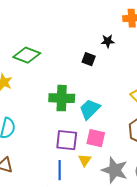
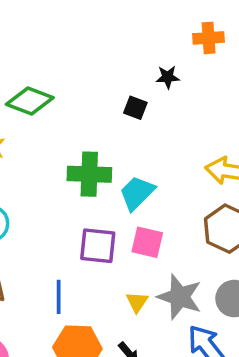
yellow triangle: (85, 160) -> (137, 302), moved
blue line: (60, 170) -> (59, 297), moved

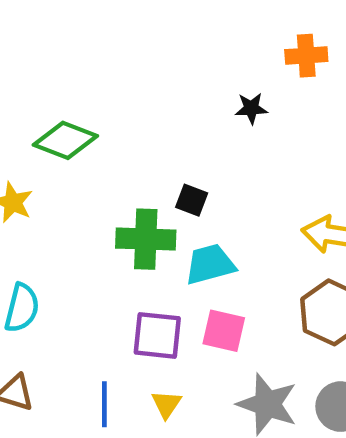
black square: (135, 108) -> (192, 200), moved
cyan trapezoid: (137, 193) -> (210, 264), turned 30
yellow triangle: (137, 302) -> (166, 404), moved

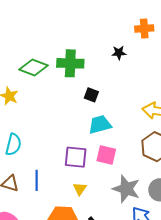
green cross: (146, 239) -> (70, 63), moved
blue line: (104, 404) -> (37, 180), moved

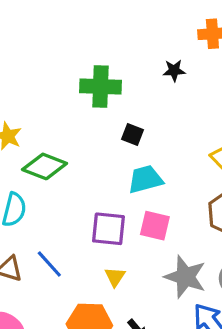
green diamond: (33, 68) -> (45, 166), moved
blue line: (37, 180) -> (49, 264), turned -42

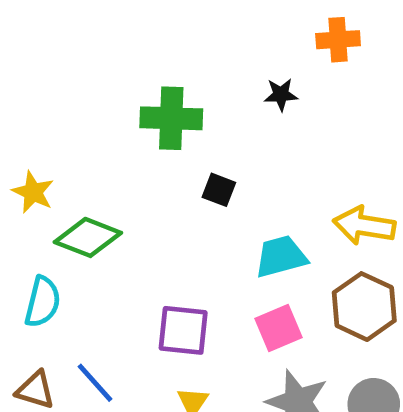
cyan trapezoid: (145, 179) -> (281, 257), moved
pink square: (155, 226) -> (278, 328), moved, turned -36

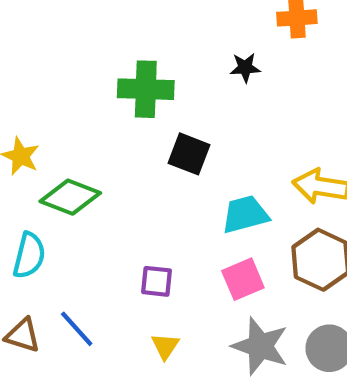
black square: (219, 190) -> (189, 154), size x1.4
purple square: (183, 330) -> (157, 281), size x0.7

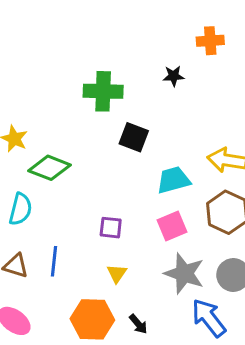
blue line: (77, 329) -> (54, 261), turned 48

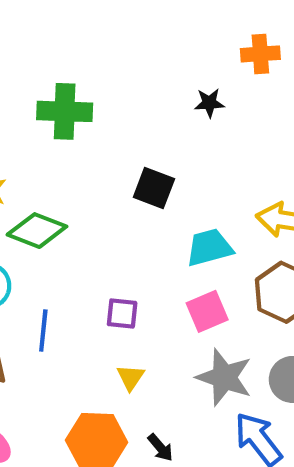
green cross: (103, 91) -> (65, 111), moved
blue line: (54, 261) -> (43, 331), moved

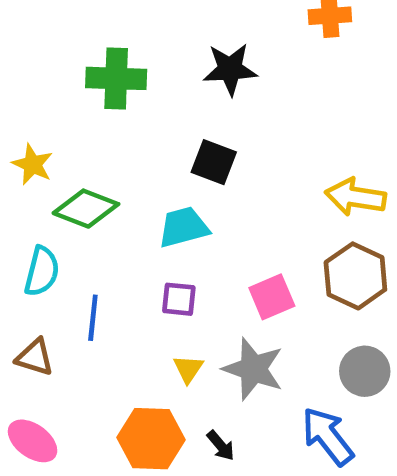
black star: (209, 103) -> (230, 69), moved, size x1.6
cyan trapezoid: (209, 248) -> (184, 227), moved
gray star: (224, 377) -> (253, 369), moved

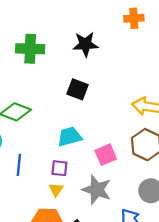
cyan trapezoid: (184, 227) -> (70, 137), moved
purple square: (179, 299) -> (59, 168), moved
yellow triangle: (188, 369) -> (56, 190), moved

